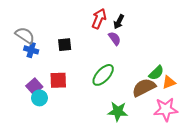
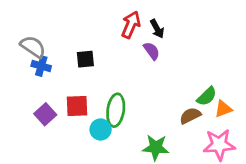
black arrow: (119, 22) -> (157, 29), turned -56
green ellipse: (103, 75) -> (116, 110), moved, turned -35
brown semicircle: (144, 87) -> (190, 116), size x0.7
cyan circle: (39, 98) -> (101, 129), moved

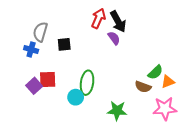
black arrow: (157, 29) -> (118, 22), size x1.5
gray semicircle: (33, 47) -> (40, 32), moved, turned -108
red square: (77, 106) -> (48, 80), moved
brown semicircle: (190, 116) -> (143, 87), turned -133

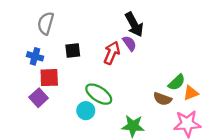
red arrow: (98, 18) -> (112, 53), moved
gray semicircle: (40, 32) -> (46, 23), moved
red square: (48, 80) -> (49, 78), moved
green ellipse: (87, 83) -> (99, 94), turned -65

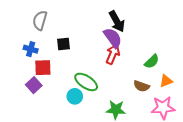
purple semicircle: (129, 43) -> (113, 38), size x1.5
red arrow: (112, 53) -> (113, 54), moved
green semicircle: (177, 82) -> (152, 61), moved

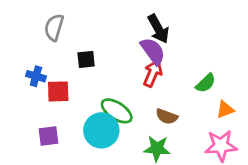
blue cross: (31, 49) -> (36, 76), moved
purple square: (34, 85) -> (48, 136), moved, turned 35
brown semicircle: (141, 86) -> (167, 116), moved
cyan circle: (75, 96) -> (101, 130), size x1.6

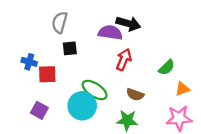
gray semicircle: (54, 27) -> (60, 22), moved
black arrow: (158, 29) -> (128, 24), turned -45
purple semicircle: (153, 51) -> (110, 33), moved, turned -45
purple square: (48, 136) -> (39, 110), turned 36

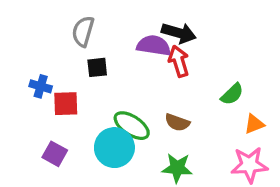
red arrow: (124, 60) -> (179, 61), moved, turned -40
brown semicircle: (135, 95) -> (177, 122), moved

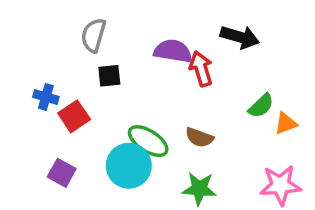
black arrow: (179, 33) -> (240, 37), moved
red square: (66, 104) -> (74, 116), turned -32
orange triangle: (254, 124) -> (286, 123), moved

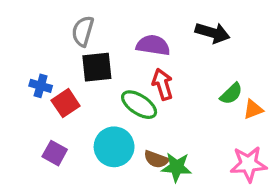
red arrow: (201, 69) -> (162, 84), moved
black square: (109, 76) -> (97, 67), size x1.5
brown semicircle: (199, 138) -> (156, 159), moved
green ellipse: (148, 141) -> (139, 105), moved

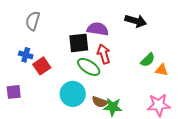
gray semicircle: (83, 31) -> (33, 21), moved
black square: (97, 67) -> (79, 43), moved
orange triangle: (253, 109) -> (162, 70), turned 32
purple square: (55, 153) -> (14, 92), moved, turned -35

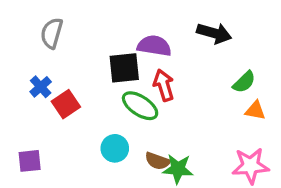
blue cross: (26, 55) -> (41, 87), turned 32
green semicircle: (148, 60) -> (244, 82), moved
purple square: (14, 92) -> (30, 161), moved
cyan circle: (73, 94) -> (115, 148), size x0.7

